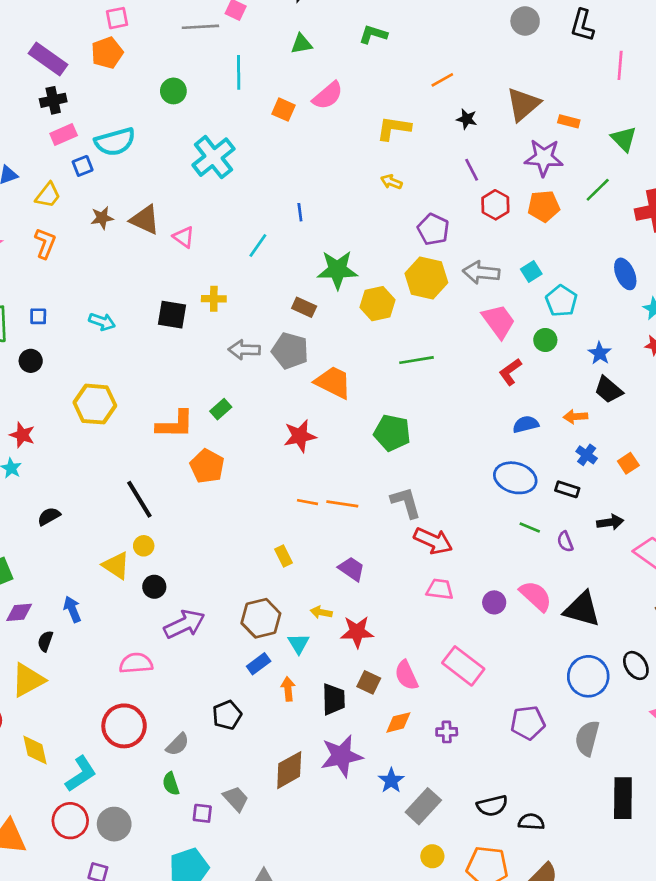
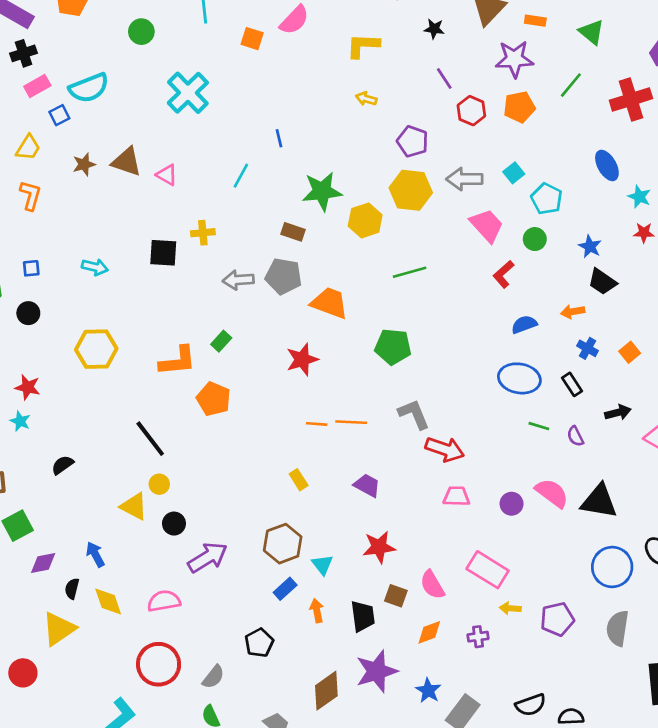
black rectangle: (567, 489) -> (572, 384), turned 45
yellow arrow: (321, 612) -> (510, 608), moved
yellow diamond: (35, 750) -> (108, 601), moved

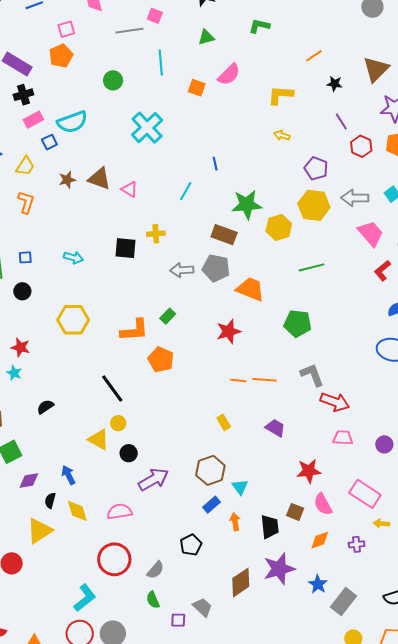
brown rectangle: (293, 232) -> (224, 235), size x1.4
red star: (379, 547) -> (309, 471), moved

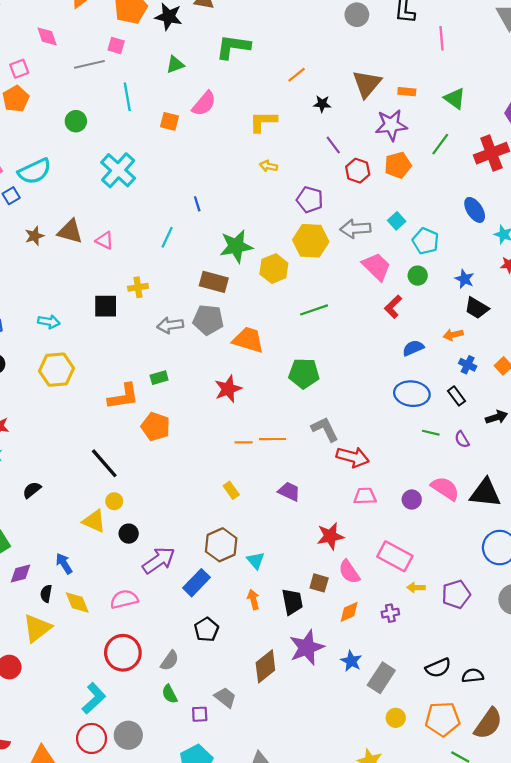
green L-shape: (259, 26) -> (233, 47), size x1.5
green rectangle: (168, 316) -> (159, 378), turned 35
yellow hexagon: (73, 320) -> (57, 370), moved
blue rectangle: (211, 505) -> (197, 583), moved, size x1.4

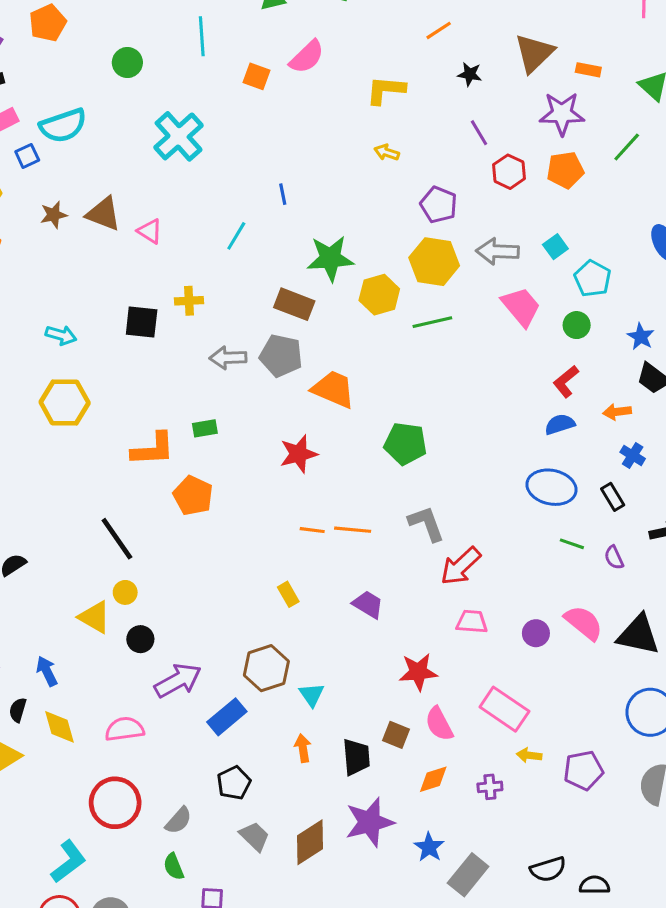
red L-shape: (393, 307) -> (566, 381), moved
green line: (314, 310) -> (432, 322), moved
red arrow: (353, 457) -> (461, 566), turned 116
gray trapezoid: (225, 697) -> (255, 836), moved

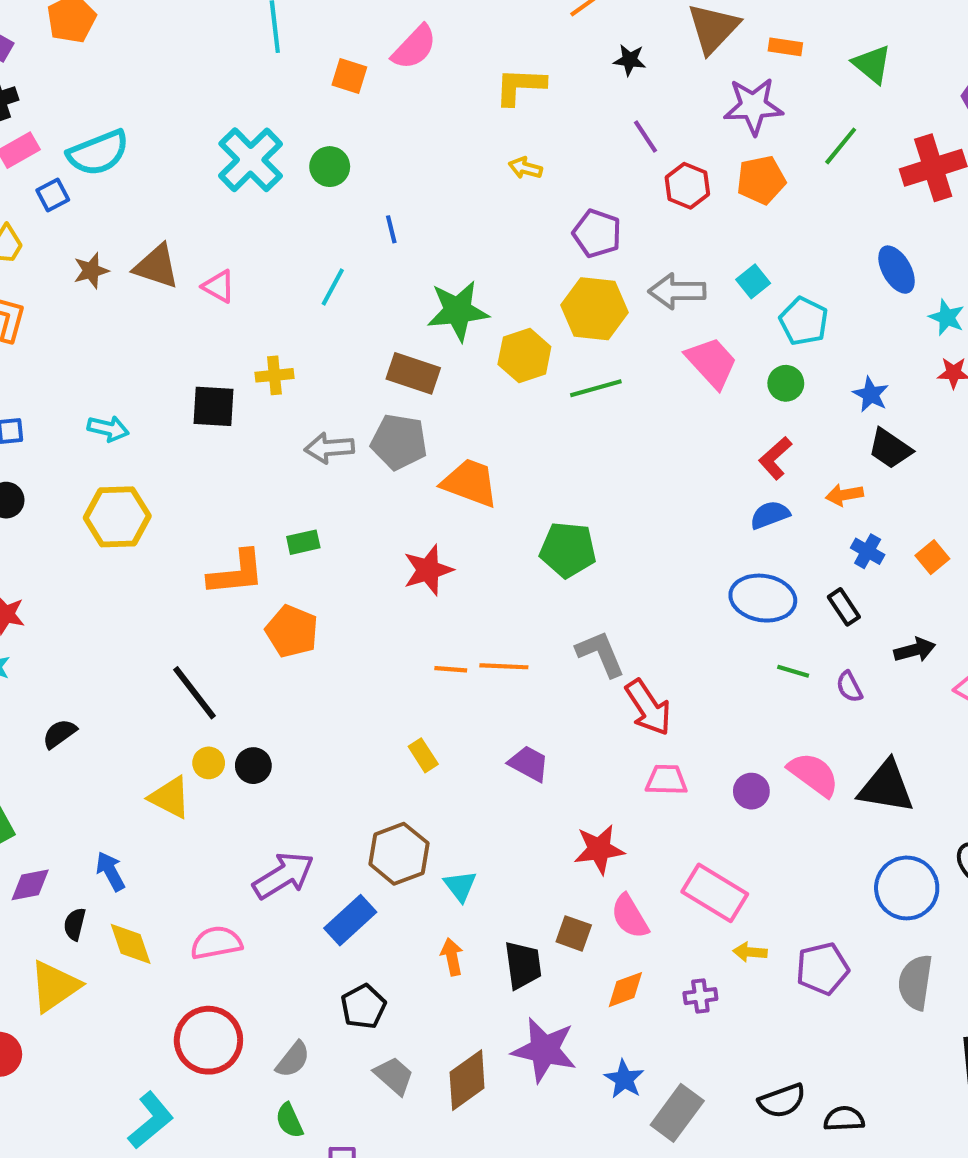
green circle: (127, 63) -> (330, 167), moved
red arrow: (461, 566) -> (648, 707), turned -78
black circle: (140, 639) -> (253, 766), moved
purple star: (370, 822) -> (544, 1050), turned 30

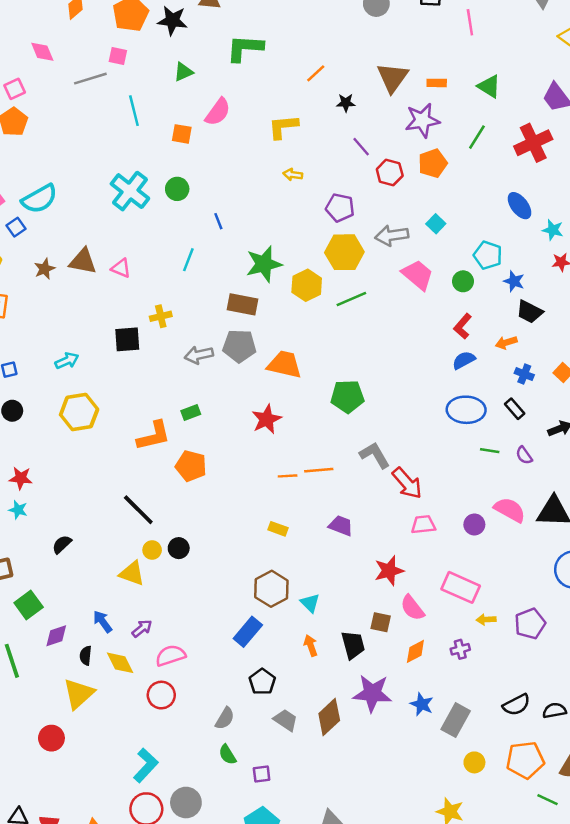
cyan pentagon: (804, 321) -> (488, 255), moved
cyan arrow: (108, 429) -> (67, 361), turned -30
yellow rectangle: (423, 755) -> (278, 529), turned -30
purple arrow: (284, 875) -> (142, 628), moved, size x0.6
red circle: (208, 1040) -> (161, 695), moved, size x0.7

